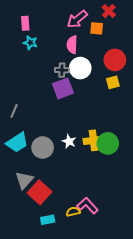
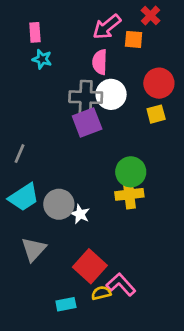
gray cross: (62, 70) -> (86, 97), size x1.6
white star: (69, 141) -> (80, 214), moved
green circle: (108, 143) -> (131, 172), moved
red square: (40, 192) -> (90, 266), moved

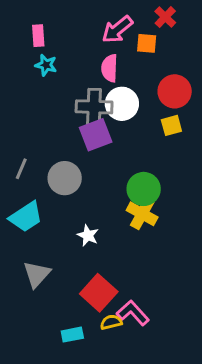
yellow cross: (129, 194) -> (142, 214), turned 36
gray circle: (59, 204) -> (65, 178), moved

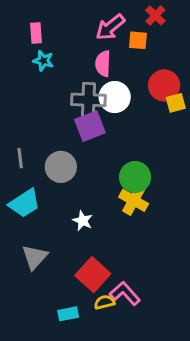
yellow square: (171, 125) -> (176, 103), moved
gray line: (21, 169) -> (20, 158), turned -30

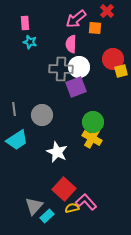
purple square: (90, 126) -> (76, 87), moved
white star: (83, 221) -> (57, 152), size x1.5
gray triangle: (35, 257) -> (34, 206), moved
cyan rectangle: (68, 314) -> (47, 216), turned -32

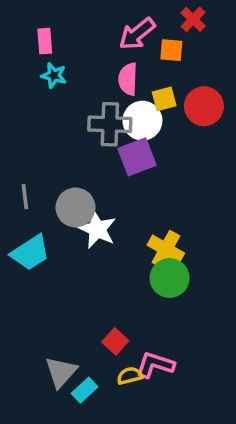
yellow square: (121, 71) -> (164, 99), moved
green circle: (93, 122) -> (170, 278), moved
white star: (57, 152) -> (97, 229), moved
red square: (64, 189) -> (115, 341), size x0.6
pink L-shape: (86, 202) -> (155, 365), turned -30

